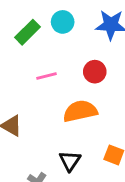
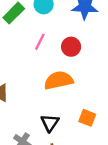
pink line: (47, 76) -> (40, 42), moved, turned -49

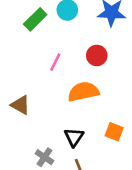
pink line: (40, 42) -> (55, 62), moved

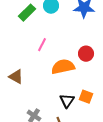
red circle: (97, 55) -> (86, 54), moved
black triangle: (74, 137) -> (67, 101), moved

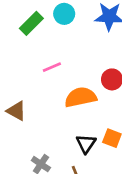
pink line: (42, 45) -> (52, 67), turned 40

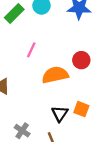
pink line: (52, 67) -> (31, 50), turned -42

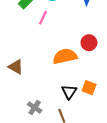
pink line: (31, 50) -> (43, 18), moved

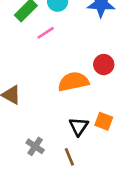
pink line: (43, 18) -> (46, 33), turned 32

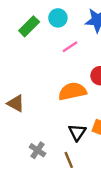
pink line: (46, 33) -> (70, 47), moved

